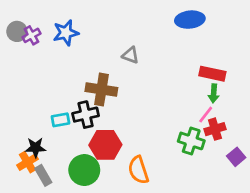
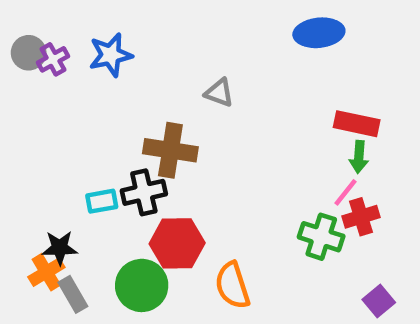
purple square: (236, 157) -> (379, 301), moved

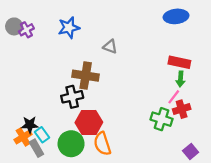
blue ellipse: (319, 33) -> (176, 16), moved
blue star: (111, 55) -> (69, 28), moved
cyan rectangle: (102, 201) -> (42, 135), moved, turned 64
orange semicircle: (232, 285) -> (102, 144), moved

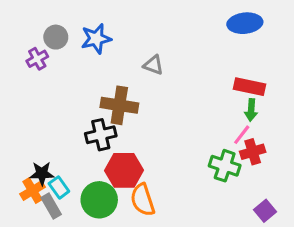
gray circle: (14, 26) -> (56, 37), moved
purple cross: (26, 30) -> (37, 59), moved

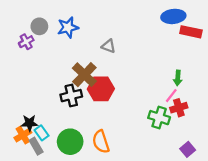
red rectangle: (250, 87) -> (191, 32), moved
brown cross: (119, 105) -> (84, 75), turned 35
red hexagon: (124, 170) -> (101, 89), moved

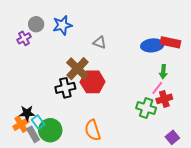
blue ellipse: (173, 16) -> (152, 45), moved
red rectangle: (191, 32) -> (170, 42), moved
green circle: (70, 142) -> (50, 130), moved

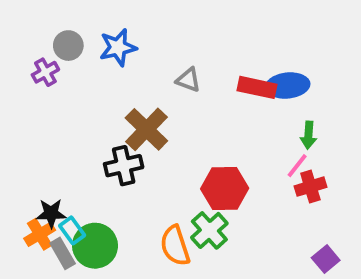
red rectangle: (170, 42) -> (257, 87), moved
red hexagon: (93, 82) -> (225, 188), moved
green cross: (146, 108) -> (209, 230), moved, turned 30

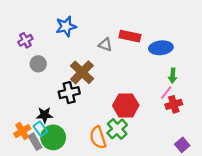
gray circle: (68, 46) -> (38, 64), moved
red rectangle: (257, 87) -> (130, 36), moved
black star: (51, 213) -> (45, 115), moved

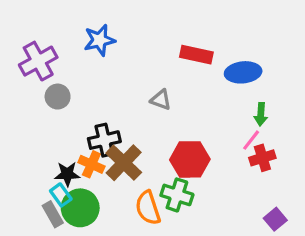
purple cross: (25, 40) -> (38, 61), size x1.6
gray triangle: (105, 45) -> (161, 100), moved
brown cross: (82, 72) -> (124, 163), moved
green cross: (117, 129) -> (177, 195), turned -30
orange cross: (22, 131) -> (91, 164), moved, turned -35

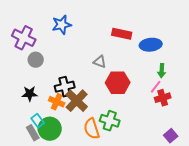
purple cross: (38, 61) -> (24, 38), turned -35
red hexagon: (190, 159) -> (118, 83), moved
black star: (67, 174) -> (30, 94), moved

